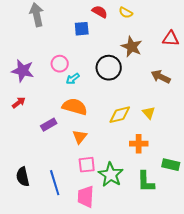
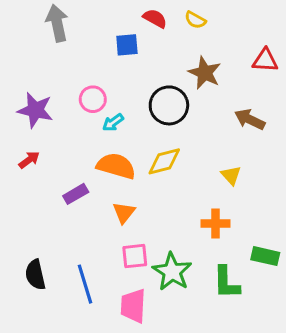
yellow diamond: (120, 115) -> (164, 161), moved

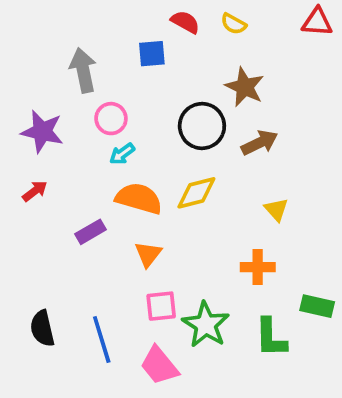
gray arrow: (57, 23) -> (83, 70), moved
red triangle: (265, 60) -> (317, 22), moved
brown arrow: (250, 119) -> (260, 143), moved, turned 128
cyan arrow: (113, 123) -> (122, 154), moved
pink trapezoid: (133, 306) -> (159, 366), turned -42

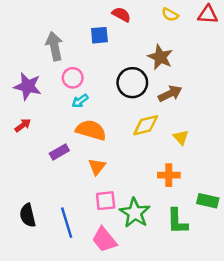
yellow semicircle: (234, 24) -> (170, 15), moved
yellow diamond: (196, 193) -> (146, 125), moved

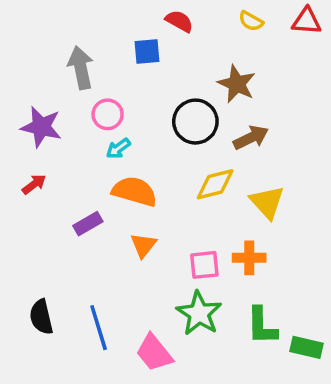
yellow triangle: (181, 137) -> (267, 202), size x1.5
pink square: (106, 201) -> (204, 265), moved
green rectangle: (208, 201) -> (307, 347), moved

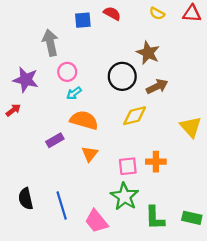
blue square: (147, 52) -> (83, 20), moved
red arrow: (34, 184) -> (13, 110), moved
yellow triangle: (267, 202) -> (191, 127), moved
green L-shape: (262, 326) -> (155, 218), moved

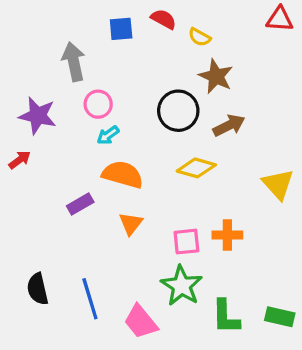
yellow semicircle: (157, 13) -> (200, 37), moved
yellow diamond: (135, 116) -> (196, 168), turned 30

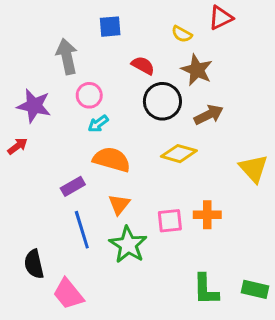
red semicircle: (164, 19) -> (143, 65), moved
red triangle: (280, 19) -> (221, 18), moved, turned -30
green star: (182, 286) -> (128, 245), moved
blue line: (90, 299) -> (82, 230), moved
pink trapezoid: (141, 322) -> (68, 294), moved

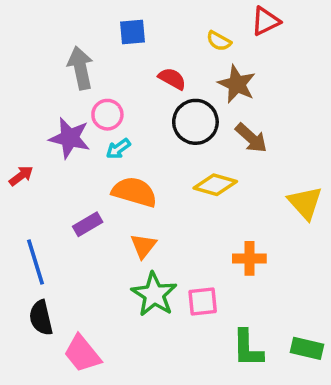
purple star: (34, 106) -> (70, 138), moved
brown arrow: (209, 115) -> (251, 138), turned 68
pink square: (170, 221) -> (203, 302), moved
blue line: (82, 230) -> (36, 262), moved

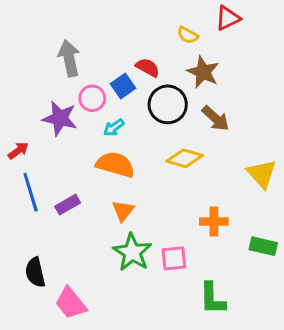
blue square: (133, 32) -> (123, 86), moved, turned -30
cyan arrow: (118, 149) -> (114, 128), moved
purple rectangle: (88, 224) -> (68, 205), moved
blue line: (36, 262) -> (31, 192), moved
green rectangle: (307, 348) -> (263, 246), moved

